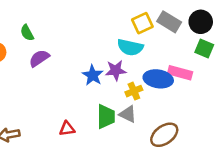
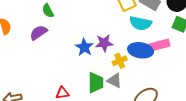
green semicircle: (27, 33) -> (48, 11), moved
cyan semicircle: (130, 47) -> (141, 23), moved
pink rectangle: (180, 73) -> (159, 45), turned -30

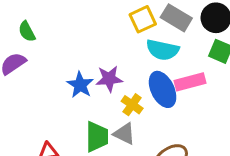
blue ellipse: (141, 50) -> (163, 89), turned 55
yellow cross: (120, 61) -> (132, 105), turned -32

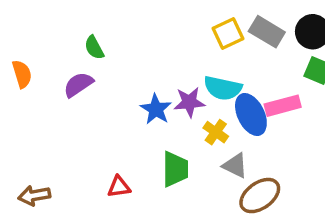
cyan semicircle: (163, 50) -> (223, 88), moved
gray triangle: (124, 134) -> (235, 166), moved

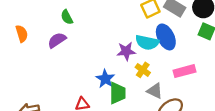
pink rectangle: (283, 106) -> (185, 71), moved
blue star: (156, 109) -> (105, 79), moved
blue ellipse: (251, 115) -> (166, 37), moved

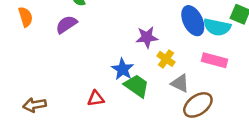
cyan semicircle: (147, 42) -> (217, 27), moved
pink rectangle: (185, 71) -> (215, 60), turned 30
green trapezoid: (117, 93) -> (137, 86), turned -55

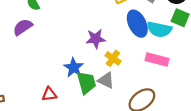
gray triangle: (180, 83) -> (106, 80), moved
green trapezoid: (137, 86) -> (86, 83), turned 40

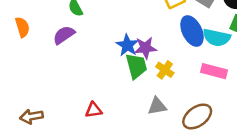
blue star: (74, 68) -> (127, 45), moved
gray triangle: (106, 80) -> (157, 106), moved, turned -36
green trapezoid: (86, 83) -> (136, 66), moved

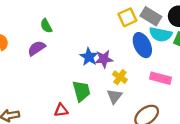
cyan semicircle: (217, 37) -> (160, 34), moved
green trapezoid: (136, 66) -> (81, 91), moved
gray triangle: (157, 106) -> (115, 96), moved, turned -42

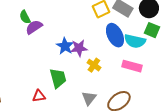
cyan semicircle: (160, 34) -> (135, 41), moved
purple semicircle: (37, 48) -> (34, 27), moved
gray triangle: (115, 96) -> (89, 98), moved

